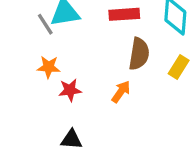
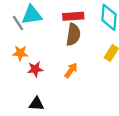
brown semicircle: (139, 54) -> (73, 35), moved

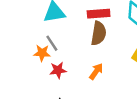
gray line: (18, 23) -> (52, 43), moved

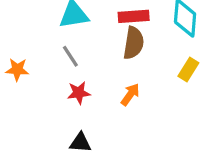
orange star: (42, 53) -> (17, 69), moved

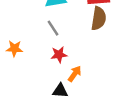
orange star: (17, 69) -> (14, 49), moved
orange arrow: (130, 94) -> (75, 74), moved

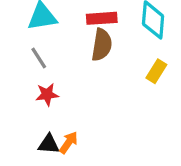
orange arrow: (75, 74) -> (69, 142), moved

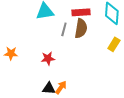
gray line: (39, 58) -> (64, 29), moved, turned 48

